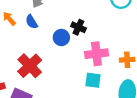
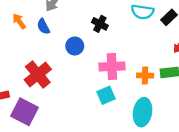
black cross: (78, 27) -> (100, 24), moved
cyan square: (93, 80) -> (106, 95), turned -35

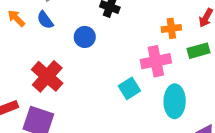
pink cross: (112, 66) -> (156, 61), moved
orange cross: (145, 76) -> (171, 28), moved

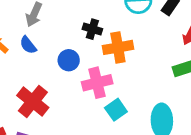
orange cross: (171, 28) -> (118, 47), moved, size x1.5
pink cross: (156, 61) -> (97, 83), moved

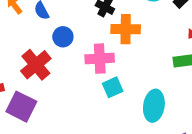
blue circle: (69, 60) -> (63, 37), moved

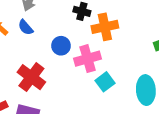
blue circle: (63, 37) -> (61, 46), moved

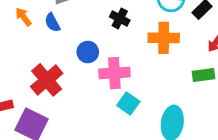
orange cross: (105, 27) -> (164, 38), moved
cyan square: (105, 82) -> (128, 103), turned -30

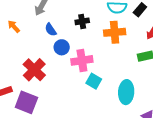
black cross: (120, 18) -> (82, 21), turned -32
blue semicircle: (52, 23) -> (51, 30), moved

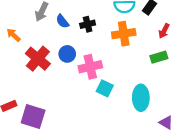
blue semicircle: (51, 30) -> (62, 21), moved
red cross: (34, 70) -> (38, 59), moved

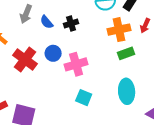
orange cross: (124, 34) -> (119, 30), moved
green rectangle: (159, 57) -> (126, 53), moved
cyan square: (105, 88) -> (84, 98), moved

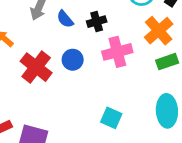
orange cross: (119, 30) -> (159, 31), turned -30
pink cross: (76, 64) -> (117, 52), moved

